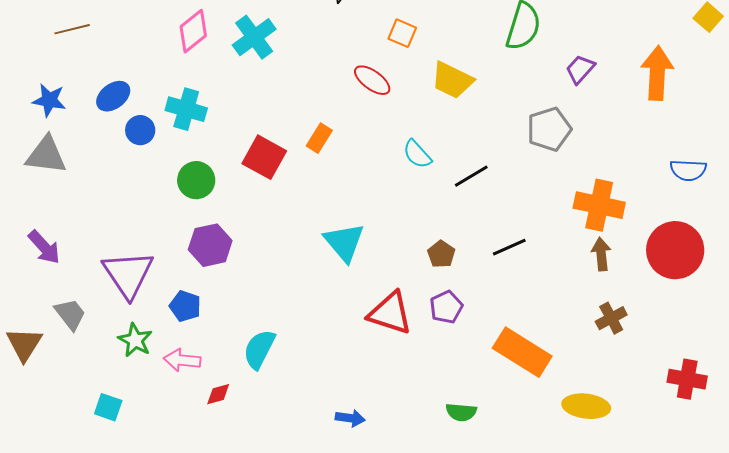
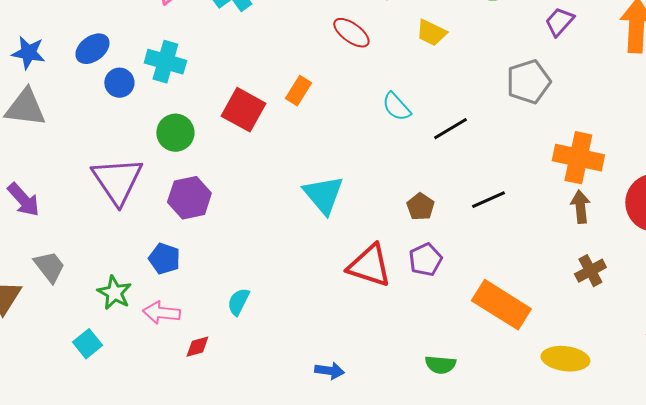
yellow trapezoid: (452, 80) -> (431, 33), size x0.7
purple triangle: (128, 274) -> (117, 181), moved
cyan semicircle: (259, 349) -> (238, 302), size x0.7
cyan square: (108, 407) -> (87, 344), moved, turned 32

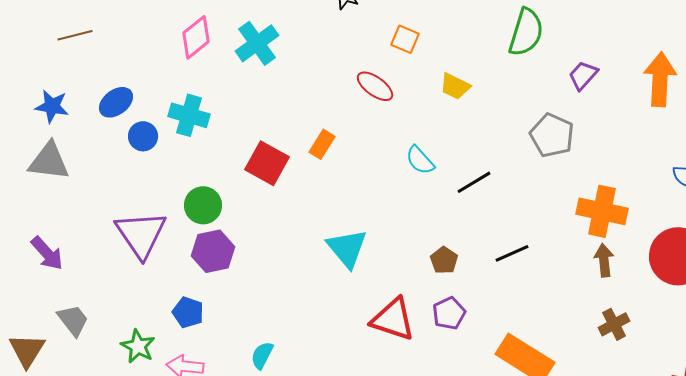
gray pentagon: (528, 82) -> (552, 135), turned -30
green circle: (175, 133) -> (203, 205), moved

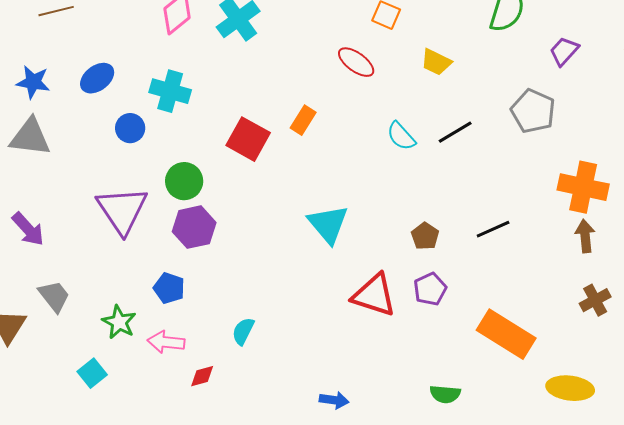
blue circle: (143, 136) -> (130, 128), moved
black line: (474, 182) -> (455, 132), moved

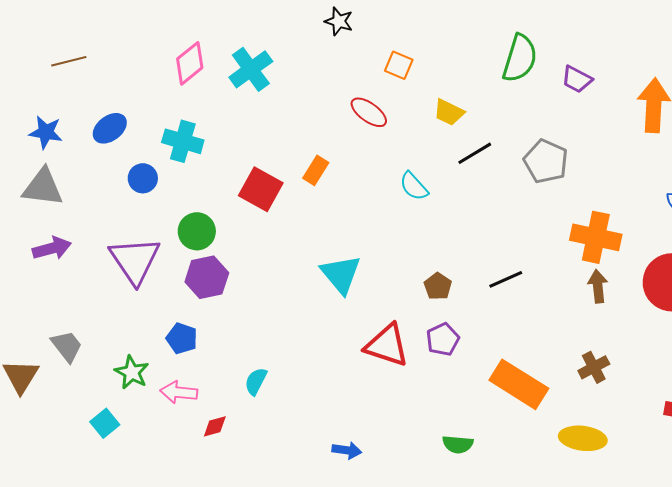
purple trapezoid: (564, 51) -> (577, 79), moved, turned -104
black line: (455, 132) -> (475, 153), moved
purple arrow: (28, 229) -> (52, 248), moved, turned -63
brown cross: (595, 300) -> (594, 367), moved

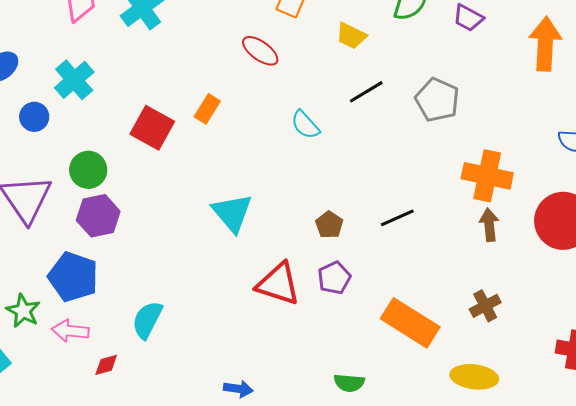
yellow trapezoid: (449, 112) -> (351, 36), moved
cyan cross: (183, 141) -> (74, 80), turned 33
blue pentagon: (182, 338) -> (73, 277), size x1.6
cyan semicircle: (256, 381) -> (147, 320), size x1.4

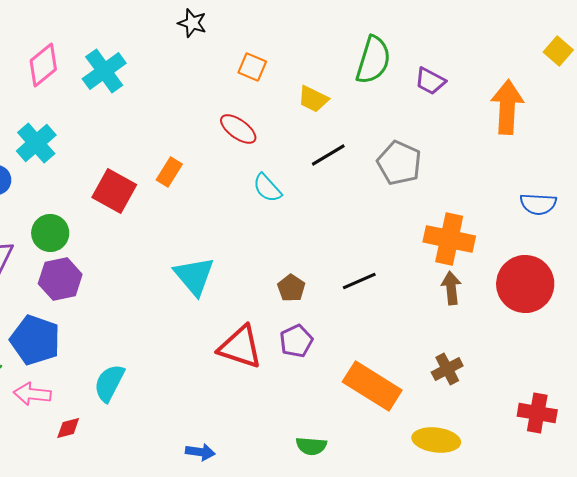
red ellipse: (260, 51) -> (238, 129), moved

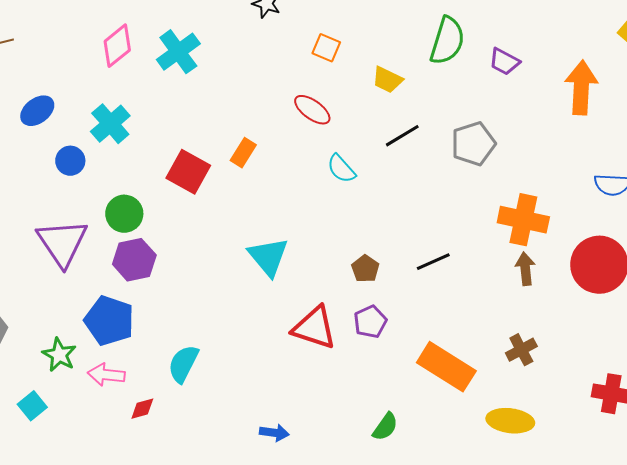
gray pentagon: (399, 163) -> (473, 144), turned 30
green semicircle: (311, 446) -> (385, 427), turned -60

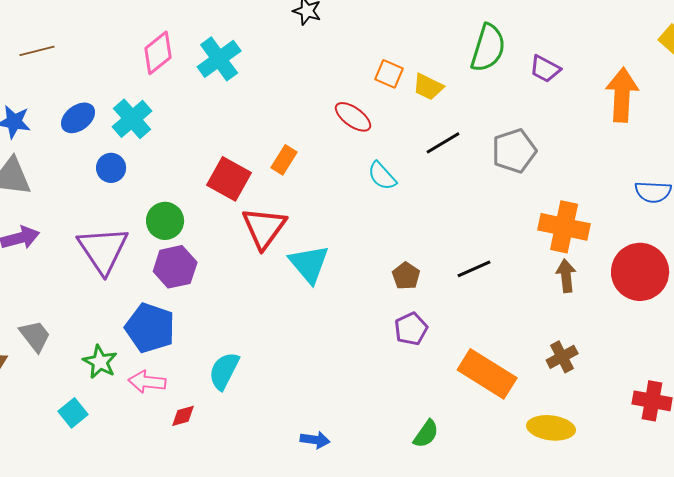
orange square: (326, 48) -> (389, 74), moved
cyan cross: (110, 124) -> (132, 119), moved
red triangle: (314, 328) -> (264, 228), moved, turned 48

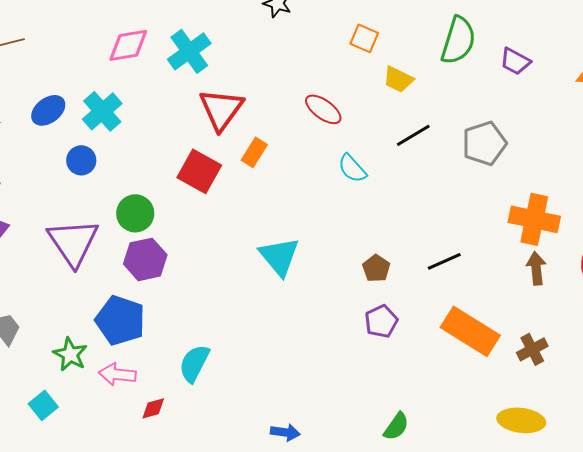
pink diamond: (158, 53) -> (128, 45), turned 30
orange square: (389, 74) -> (364, 38), moved
red triangle: (264, 228) -> (221, 109), moved
orange rectangle: (487, 374) -> (470, 331), moved

